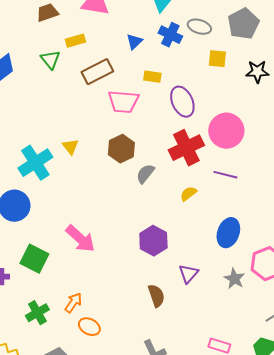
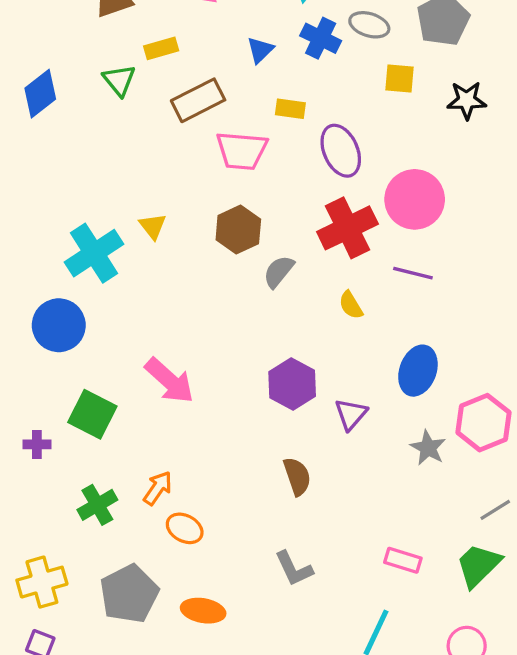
yellow semicircle: (188, 194) -> (351, 305), turned -84
purple triangle: (188, 274) -> (351, 414), moved

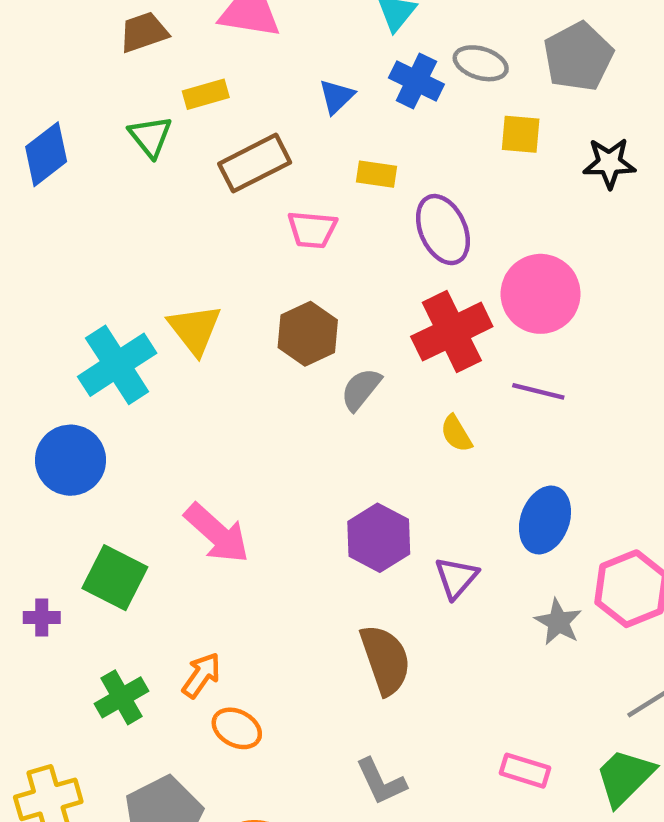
pink trapezoid: (242, 151) -> (312, 230), size x0.7
yellow triangle: (153, 226) -> (195, 329), size x1.5
brown semicircle: (297, 476) -> (385, 660), size x1.4

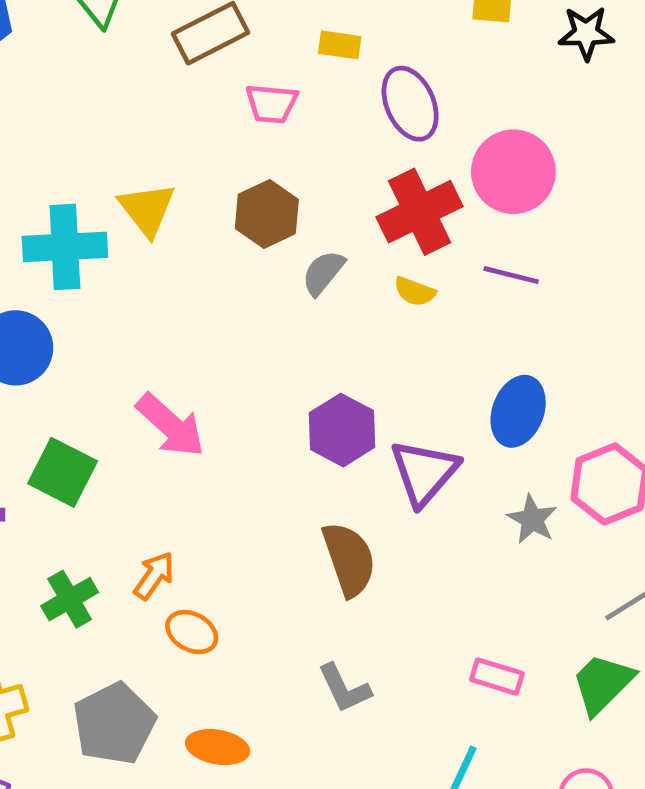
cyan cross: (117, 365) -> (65, 247), turned 30
yellow semicircle: (456, 434) -> (415, 292), moved, turned -39
purple triangle: (456, 578) -> (424, 472), size x1.5

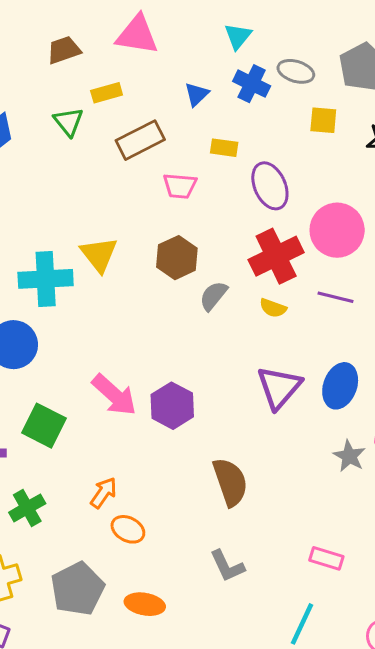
purple hexagon: (342, 430) -> (172, 406), moved
purple triangle: (424, 472) -> (279, 387), moved
green cross: (70, 599) -> (27, 508), moved

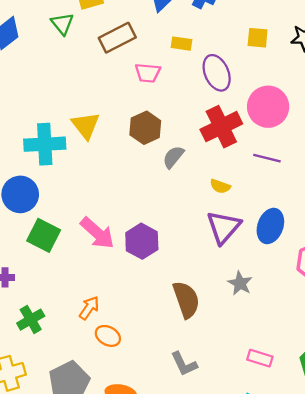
yellow square: (323, 120) -> (258, 38), moved
yellow semicircle: (273, 308) -> (220, 186), moved
green square: (44, 426) -> (44, 235), moved
gray star: (349, 456) -> (240, 283), moved

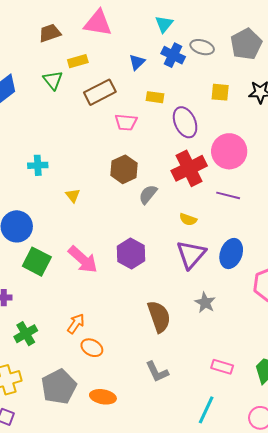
yellow triangle: (86, 125) -> (73, 195), moved, size x0.6
cyan cross: (45, 144) -> (38, 165), moved, size x0.6
purple hexagon: (142, 241) -> (131, 254), moved

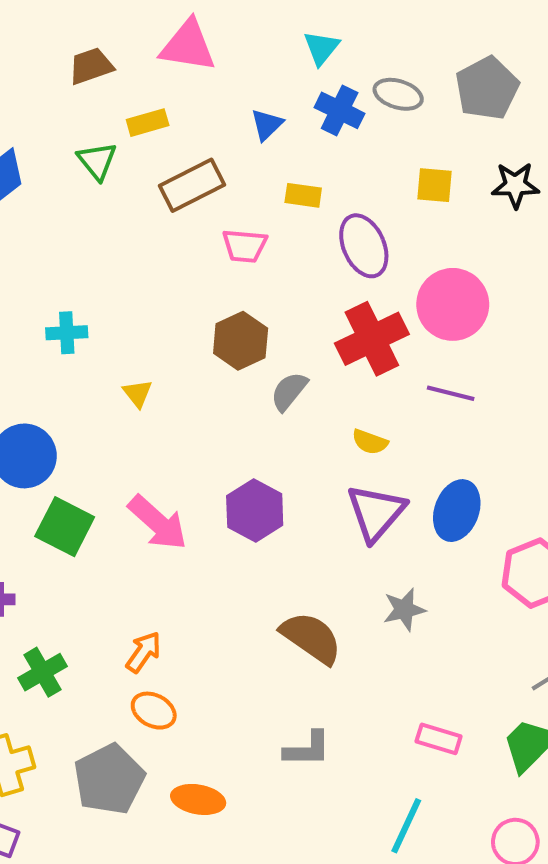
gray star: (205, 303) -> (404, 610), turned 30
brown semicircle: (159, 317) -> (311, 638), turned -36
orange ellipse: (92, 348) -> (154, 711), moved
gray L-shape: (157, 372) -> (307, 749), turned -65

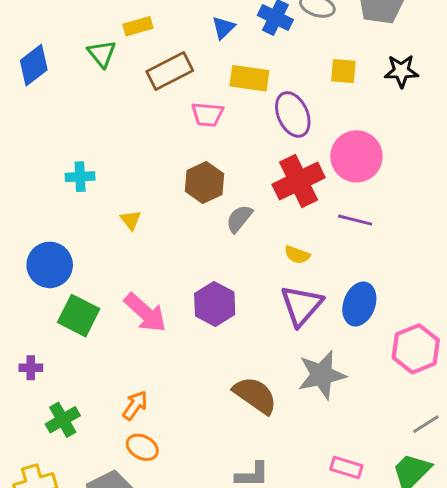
yellow rectangle: (303, 195) -> (249, 78), size x1.5
gray star: (404, 610) -> (322, 375), size x1.6

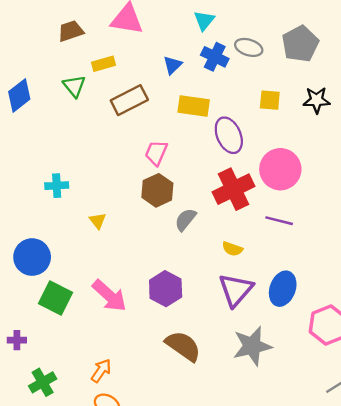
pink trapezoid: (207, 114) -> (156, 153), moved, turned 108
brown semicircle: (255, 395) -> (183, 346), moved

